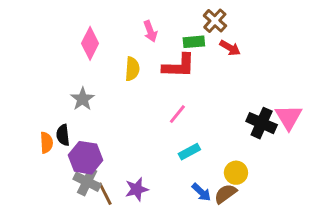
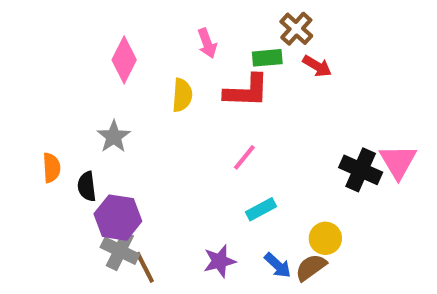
orange semicircle: (46, 143) -> (51, 168), moved
purple star: (137, 189) -> (220, 261), moved

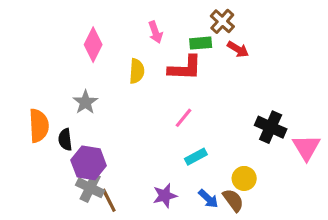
pink triangle: (398, 162) -> (306, 147), moved
orange semicircle: (51, 168) -> (39, 126), size x1.5
brown semicircle: (311, 267) -> (233, 200), turned 90

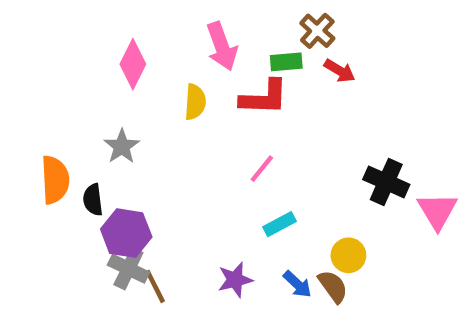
pink arrow: (155, 32) -> (222, 46), size x1.5

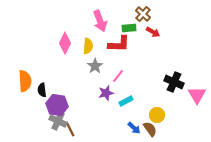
pink diamond: (133, 64) -> (65, 43), moved
gray star: (122, 146) -> (95, 66), moved
purple star: (235, 280) -> (106, 93), moved

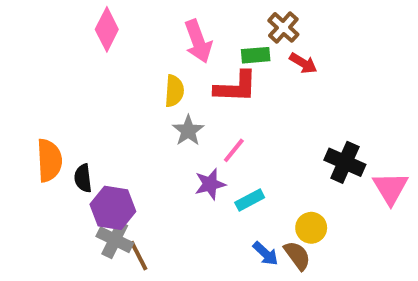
pink diamond: (65, 43) -> (107, 29), moved

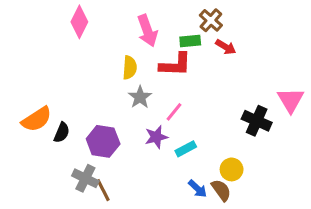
orange semicircle: (49, 160) -> (37, 119), turned 60
black semicircle: (83, 178) -> (62, 133), turned -150
pink triangle: (391, 188) -> (291, 100), moved
purple hexagon: (113, 208) -> (103, 141), moved

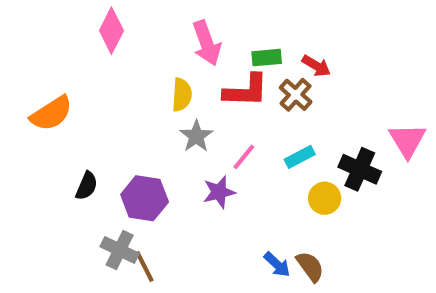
brown cross: (211, 20) -> (296, 95), moved
orange semicircle: (37, 119) -> (51, 113), moved
cyan rectangle: (186, 149) -> (300, 157), moved
yellow circle: (232, 169) -> (325, 198), moved

